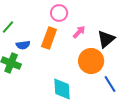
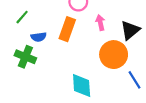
pink arrow: (79, 32) -> (100, 23), turned -56

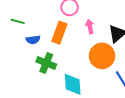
green line: (22, 17) -> (18, 21), turned 64
green cross: (25, 57) -> (46, 63), moved

